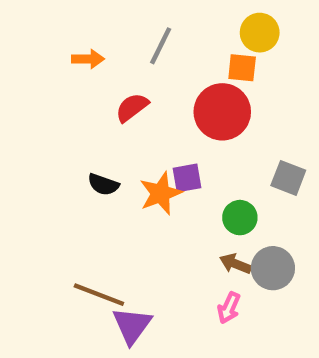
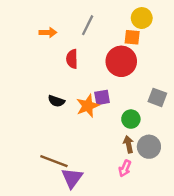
red semicircle: (132, 107) -> (72, 59), turned -54
brown arrow: (235, 264) -> (128, 144), turned 56

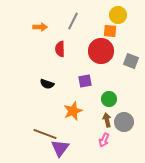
gray square: (157, 97) -> (131, 61), moved
orange star: (88, 106) -> (73, 111), moved

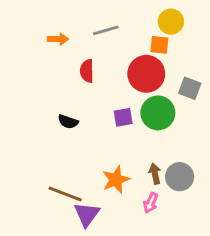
gray line: (73, 21) -> (106, 30), turned 48
green circle: (109, 99) -> (158, 113), moved, size x1.5
orange star: (73, 111) -> (116, 180), moved

